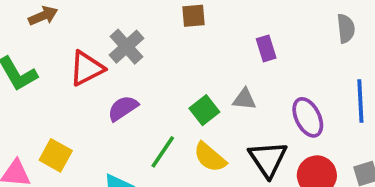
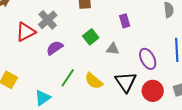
purple semicircle: (123, 108) -> (55, 48), moved
green square: (204, 110) -> (91, 37), moved

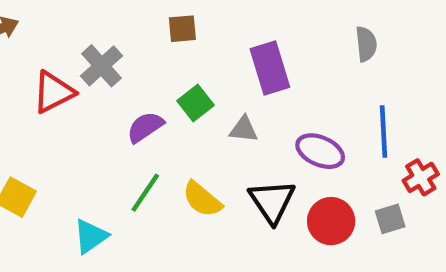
purple rectangle: (125, 21) -> (270, 68), size x1.6
purple semicircle: (55, 48) -> (145, 127), moved
purple ellipse: (148, 59) -> (320, 151), turned -40

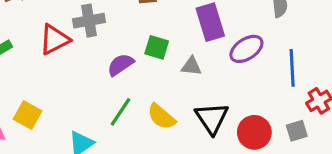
gray cross: (102, 66) -> (89, 21), turned 32
green square: (196, 103) -> (157, 47), turned -35
purple ellipse: (320, 151) -> (246, 49), moved, turned -56

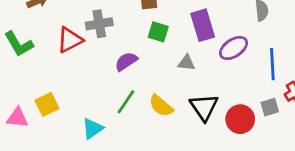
green square: (157, 47) -> (158, 32), moved
yellow square: (28, 115) -> (47, 104), turned 35
gray square: (297, 131) -> (270, 107), moved

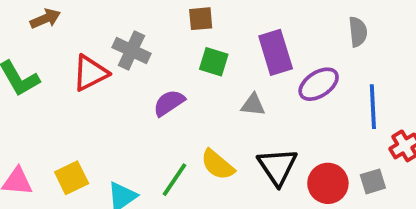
gray cross: (99, 24) -> (131, 50), turned 35
green line: (126, 102) -> (175, 180), moved
yellow square: (47, 104) -> (72, 178), moved
gray square: (270, 107) -> (373, 181), moved

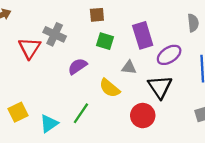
red triangle: (90, 73) -> (29, 48), turned -30
yellow semicircle: (218, 165) -> (110, 88), moved
black triangle: (277, 166) -> (160, 87), moved
red circle: (328, 183) -> (143, 116), moved

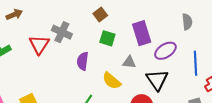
brown square: (97, 15) -> (100, 15), turned -32
purple semicircle: (78, 66) -> (83, 61), turned -48

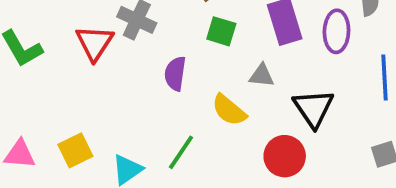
purple ellipse: (165, 51) -> (336, 31), moved, turned -55

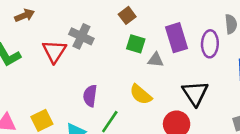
purple semicircle: (175, 74) -> (90, 96), moved
gray triangle: (262, 76) -> (156, 60), moved

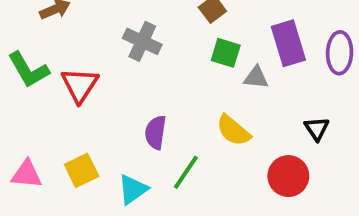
red triangle: (54, 51) -> (80, 85), moved
black triangle: (195, 93) -> (317, 129), size x0.6

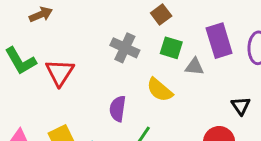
gray cross: (142, 41) -> (125, 48), moved
yellow semicircle: (233, 131) -> (160, 90), moved

